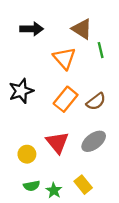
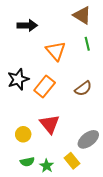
brown triangle: (82, 29) -> (82, 15), moved
orange rectangle: (66, 99) -> (45, 86), moved
gray ellipse: (94, 141) -> (88, 139), moved

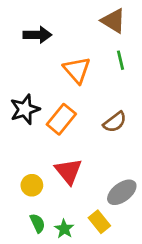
green semicircle: (27, 162) -> (37, 223), turned -104

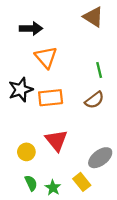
green line: (120, 60) -> (99, 70), moved
orange triangle: (77, 70) -> (46, 57), moved
orange rectangle: (61, 119) -> (51, 98), turned 45

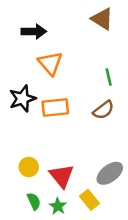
red triangle: (56, 140) -> (62, 176), moved

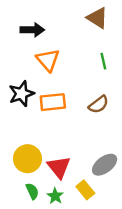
green line: (109, 77) -> (103, 61), moved
yellow circle: (29, 167) -> (27, 159), size x1.5

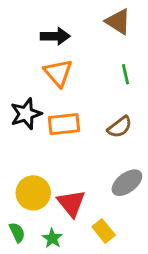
black arrow: (32, 30) -> (55, 36), moved
gray ellipse: (105, 165) -> (127, 183), moved
green semicircle: (32, 191) -> (17, 232), moved
green star: (55, 196) -> (52, 238), moved

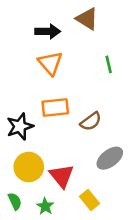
brown triangle: (118, 22) -> (87, 19), moved
black star: (26, 114) -> (20, 126), moved
brown semicircle: (120, 127) -> (91, 121), moved

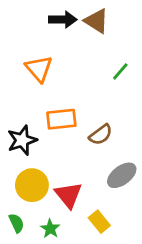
black arrow: (48, 31) -> (63, 20), moved
orange triangle: (50, 63) -> (39, 69), moved
green line: (109, 64) -> (120, 71), turned 54

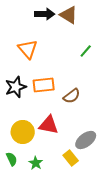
black star: (22, 140) -> (16, 87), moved
gray ellipse: (122, 175) -> (86, 140), moved
red triangle: (68, 195) -> (49, 125), moved, turned -40

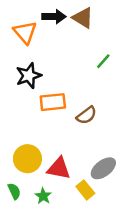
orange triangle: (28, 49) -> (25, 32), moved
black star: (16, 87) -> (29, 76), moved
red triangle: (49, 125) -> (59, 168), moved

